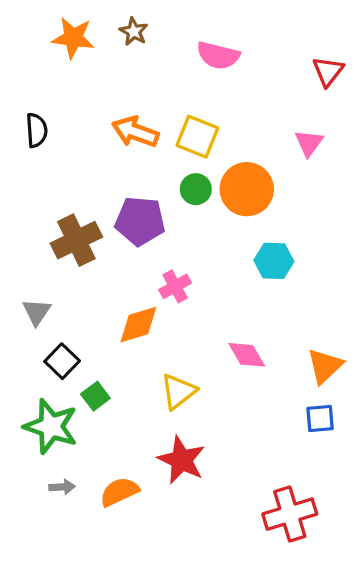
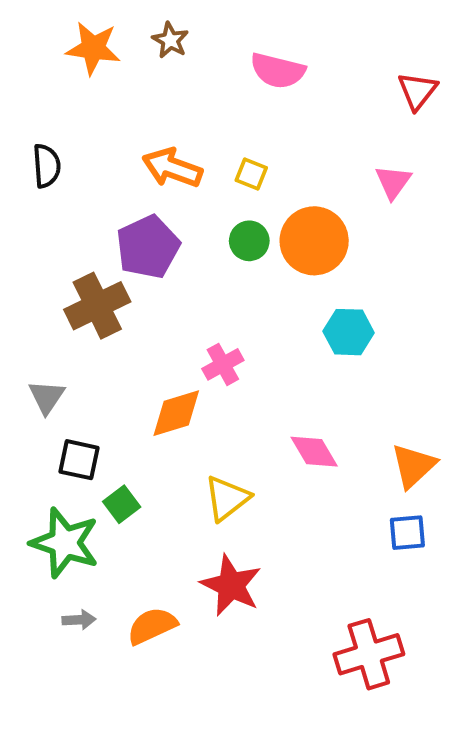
yellow square: (197, 137) -> (251, 174), size x0.6
purple pentagon: (140, 221) -> (148, 247), moved, turned -30
black square: (62, 361) -> (79, 460), turned -32

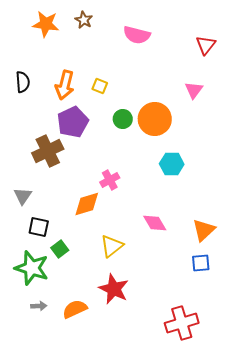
orange arrow: (172, 168) -> (65, 85), moved, turned -96
yellow square: (251, 174) -> (100, 86), moved

